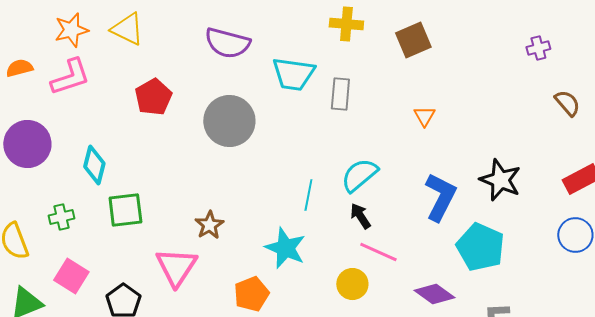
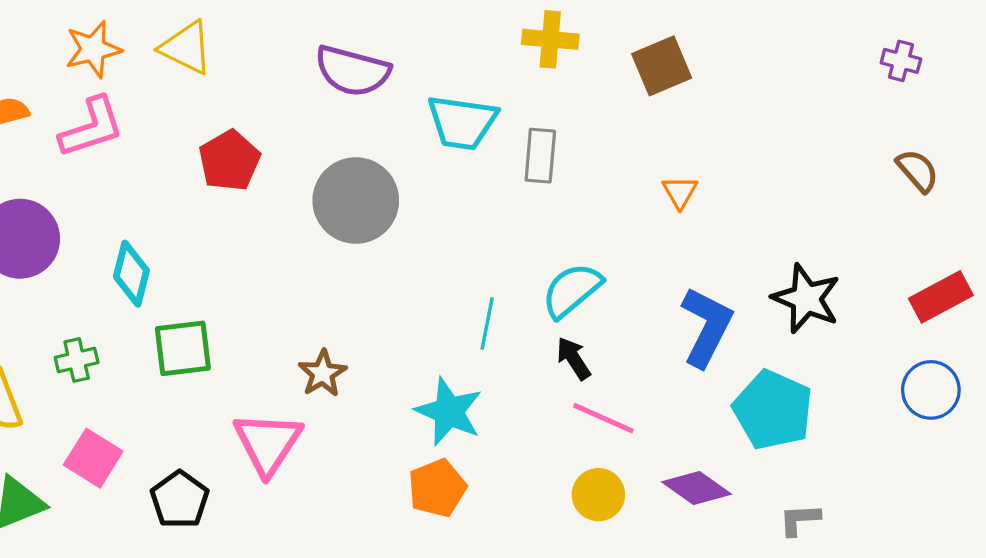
purple cross: (538, 48) -> (901, 61), moved, turned 30
yellow circle: (352, 284) -> (598, 495), moved
orange pentagon: (251, 294) -> (437, 488), moved

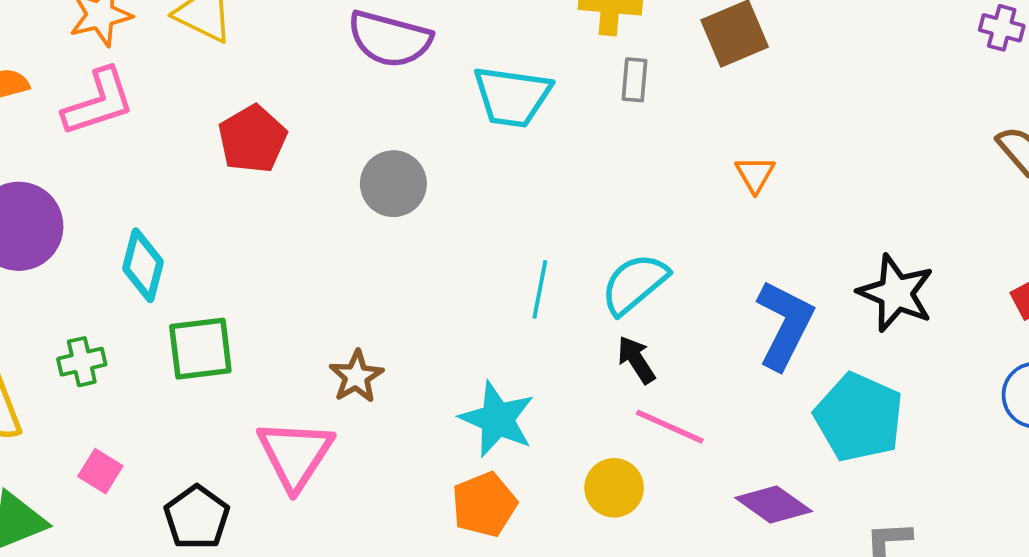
gray rectangle: (540, 156) -> (634, 80), moved, size x0.7
gray circle: (356, 200) -> (393, 184), size x0.7
cyan line: (487, 323) -> (540, 289), moved
pink square: (93, 458) -> (100, 471), size x0.7
yellow circle: (598, 495) -> (614, 488), moved

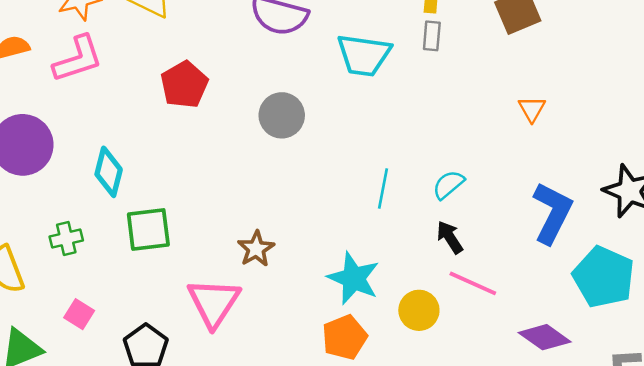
gray rectangle: (634, 80) -> (432, 36), moved
cyan semicircle: (634, 284) -> (448, 185), size x0.7
yellow circle: (614, 488) -> (419, 310), moved

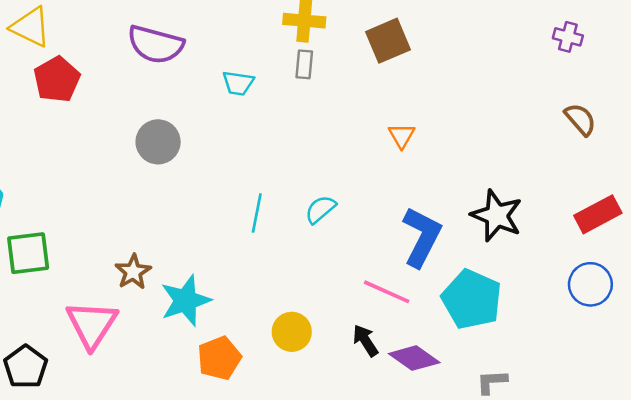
cyan trapezoid: (364, 55) -> (238, 83), size x0.6
red pentagon: (184, 85) -> (57, 79), moved
black arrow: (450, 237) -> (365, 341), moved
cyan star: (354, 278) -> (186, 301), moved, turned 30
pink line: (473, 283) -> (387, 292), moved

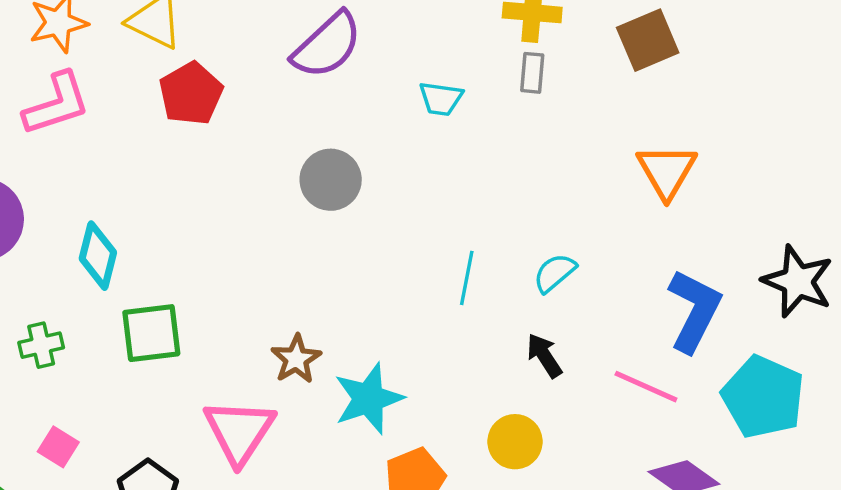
purple semicircle: (156, 44) -> (327, 45), turned -58
orange triangle: (402, 136) -> (667, 171), size x1.6
black arrow: (365, 341) -> (544, 356), moved

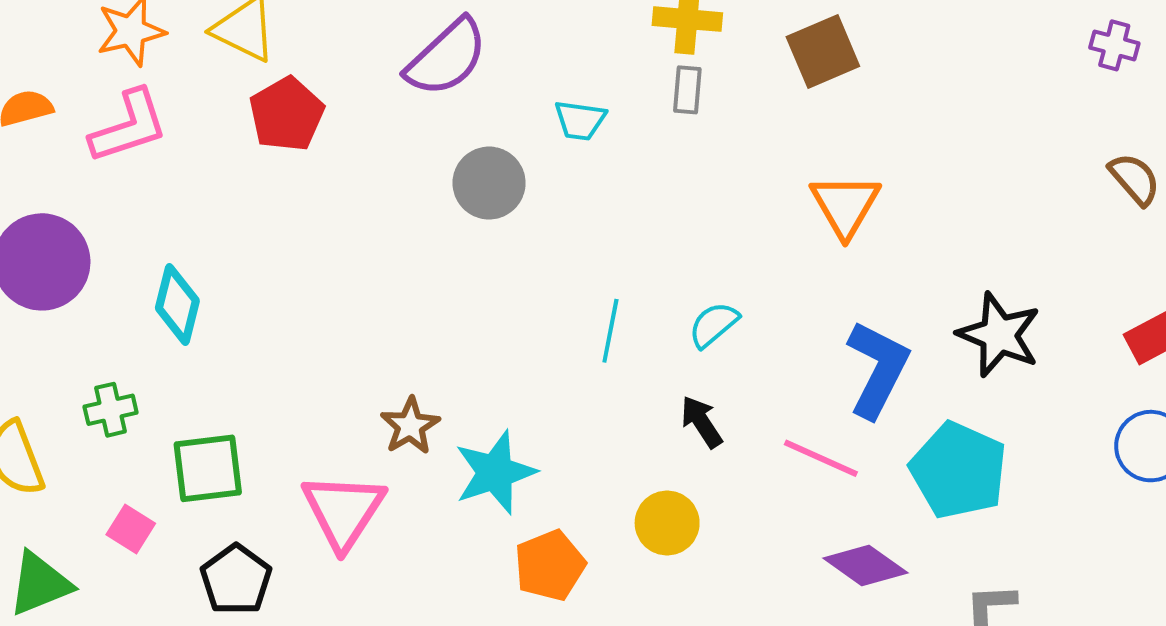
gray circle: (331, 180) -> (489, 183), moved
green square: (151, 333) -> (208, 468), moved

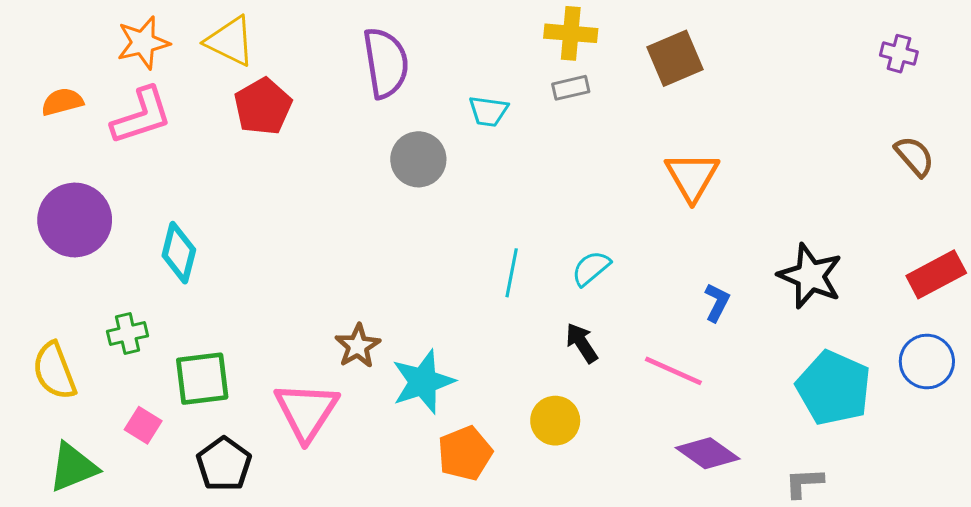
purple semicircle: (447, 58) -> (386, 63), turned -56
gray rectangle: (687, 90) -> (571, 88), turned 72
blue L-shape: (878, 369) -> (717, 302), size x0.5
cyan pentagon: (959, 470) -> (834, 388), moved

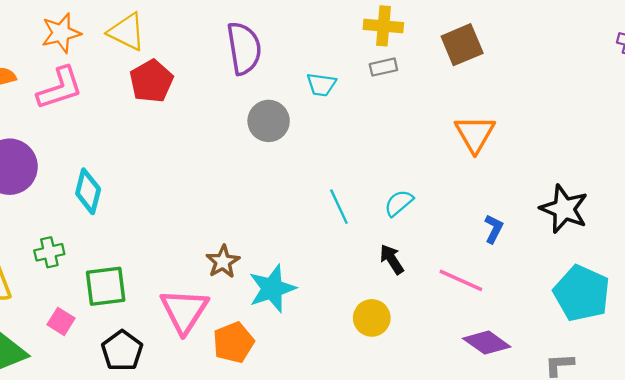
cyan line: (512, 273) -> (339, 207), turned -36
orange pentagon: (465, 453) -> (233, 343), moved

